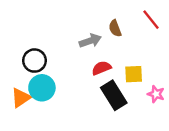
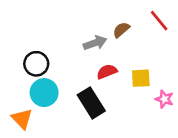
brown semicircle: (115, 28) -> (121, 30), turned 70
black rectangle: (114, 95) -> (91, 103), moved
orange triangle: (21, 98) -> (22, 119), moved, turned -40

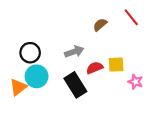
gray arrow: (95, 43) -> (74, 52), moved
red semicircle: (107, 72) -> (95, 68), moved
orange triangle: (22, 119) -> (18, 87), moved, turned 36

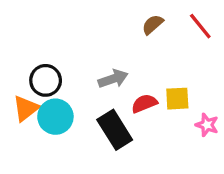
brown semicircle: (100, 25) -> (153, 24), moved
orange triangle: (18, 87) -> (26, 108), moved

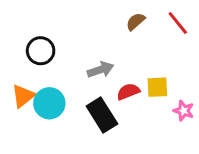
black circle: (46, 80) -> (41, 51), moved

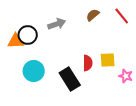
gray arrow: (100, 70) -> (57, 24), moved
red semicircle: (128, 92) -> (88, 63), turned 112
orange triangle: (23, 96) -> (16, 41), moved, turned 36

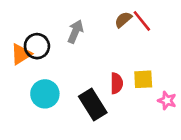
red line: (122, 16) -> (142, 21), moved
gray arrow: (57, 24) -> (75, 32), turned -48
orange triangle: (16, 41) -> (21, 54), turned -30

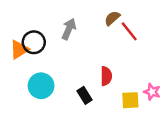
red line: (142, 21) -> (129, 31), moved
yellow square: (143, 79) -> (130, 100), moved
black rectangle: (93, 105) -> (84, 95), size x0.6

